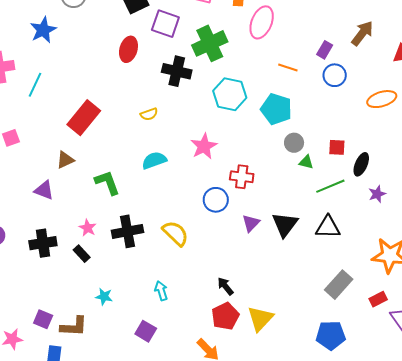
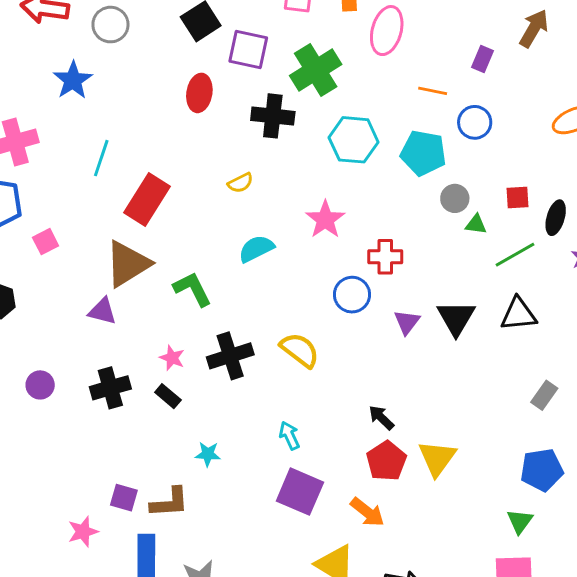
blue circle: (335, 75) -> (475, 122), moved
cyan line: (35, 85) -> (101, 158), moved
brown triangle: (65, 160) -> (128, 264), size x1.8
gray rectangle: (339, 285) -> (544, 395), size x0.7
purple square: (146, 331) -> (300, 492), moved, size x1.5

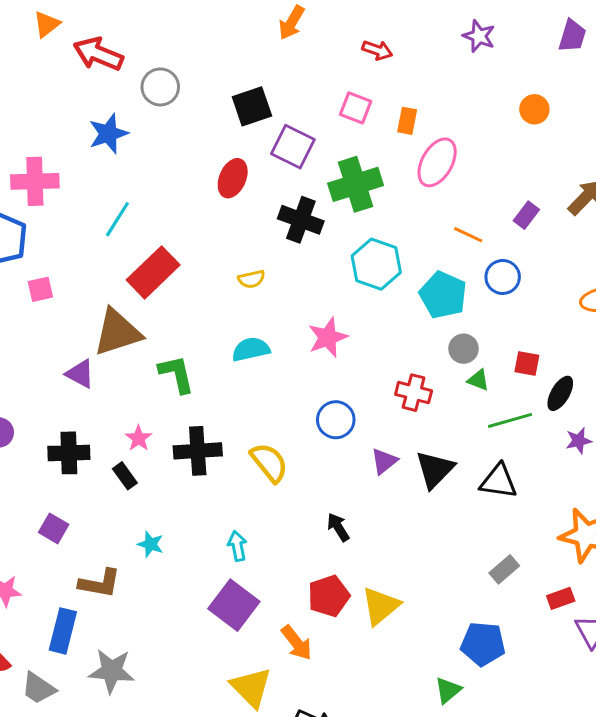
red cross: (385, 257) -> (414, 393), moved
black arrow: (381, 418) -> (338, 527), moved
purple square: (124, 498) -> (54, 528), moved

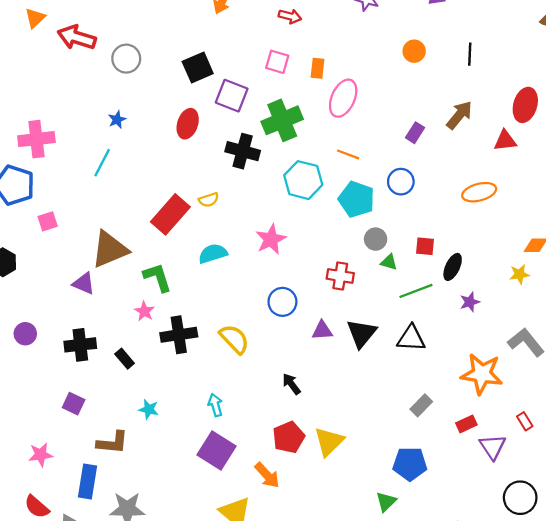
blue star: (108, 134) -> (117, 120), moved, size x0.6
orange line: (468, 235) -> (348, 154), moved
red rectangle: (153, 272) -> (170, 214), moved
pink star: (139, 438) -> (144, 311), moved
purple triangle: (384, 461) -> (322, 330), turned 40

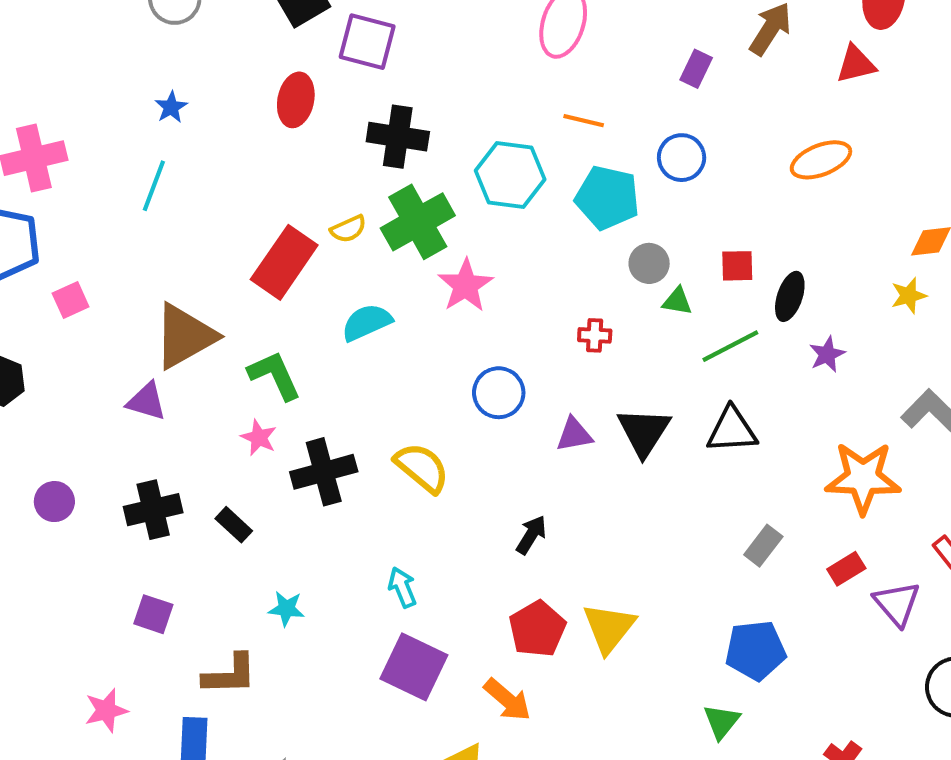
green cross: (282, 120) -> (418, 222), moved
red cross: (340, 276) -> (595, 335), size x0.7
black arrow: (291, 384) -> (531, 535), turned 75

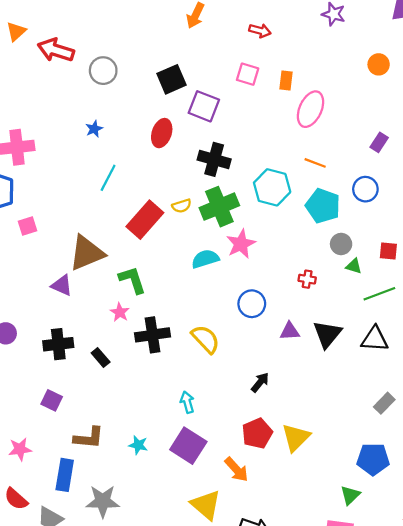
cyan line: (154, 186) -> (108, 178), moved
cyan semicircle: (367, 322) -> (205, 259), moved
cyan star: (286, 609) -> (138, 445), moved

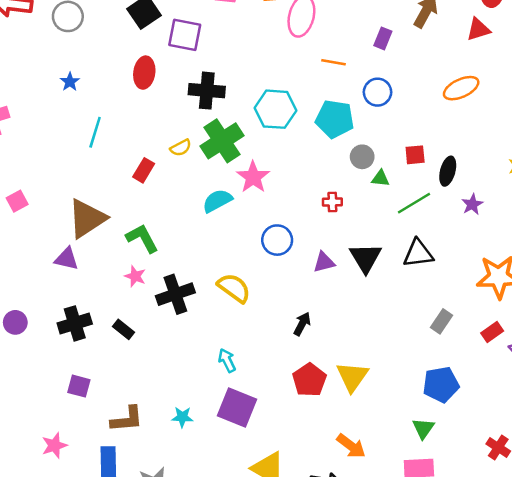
orange line: (315, 163) -> (334, 62), moved
red rectangle: (145, 220) -> (144, 170), size x0.6
orange arrow: (237, 469) -> (351, 446), moved

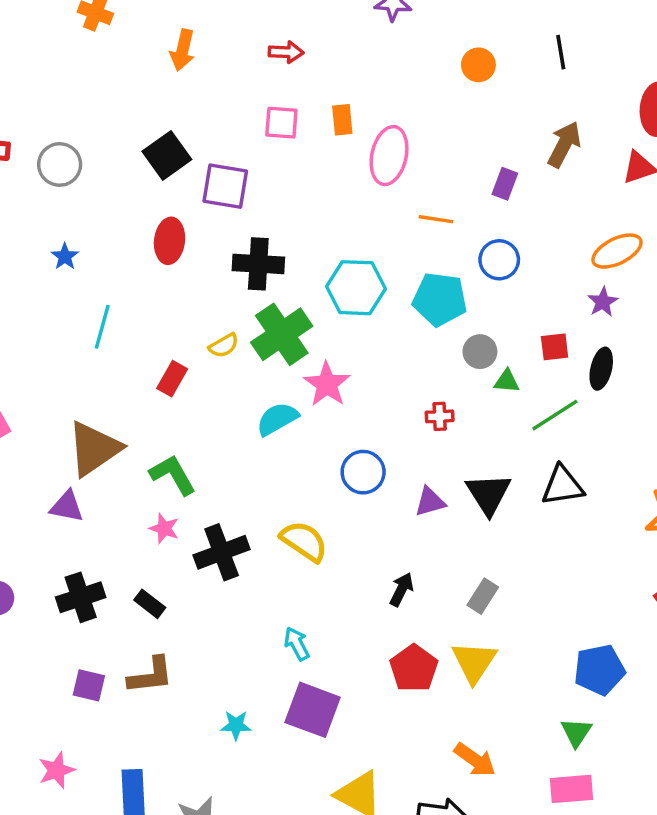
purple star: (472, 204) -> (603, 302), moved
gray rectangle: (442, 321) -> (483, 596), moved
brown L-shape: (127, 419) -> (151, 675), moved

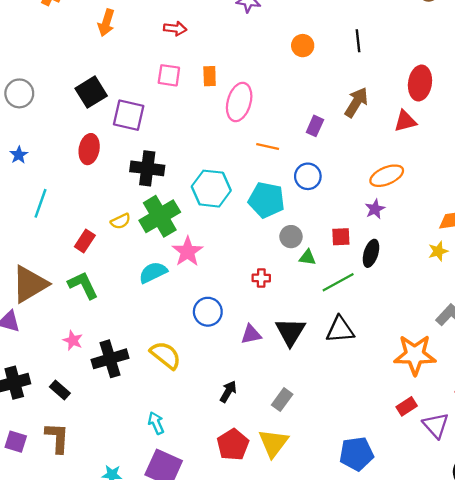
green L-shape: (173, 475) -> (83, 285), moved
brown L-shape: (151, 675) -> (57, 438), turned -84

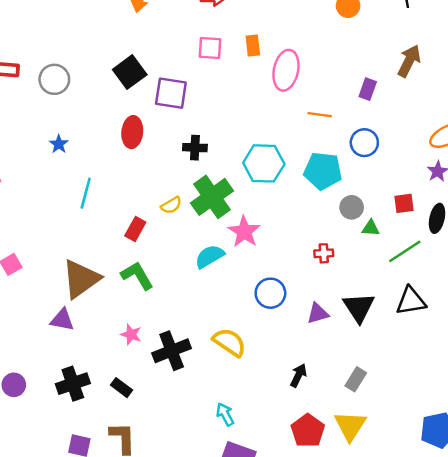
black cross: (147, 168) -> (195, 148), size x0.7

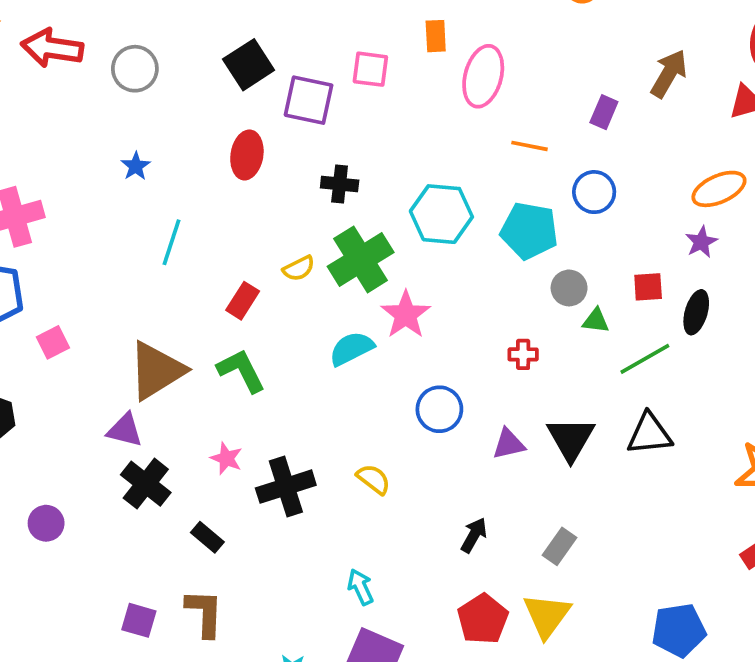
pink square: (210, 48) -> (370, 69), moved
yellow semicircle: (230, 342) -> (374, 479), size x0.7
black cross: (73, 384) -> (146, 484), moved, turned -36

